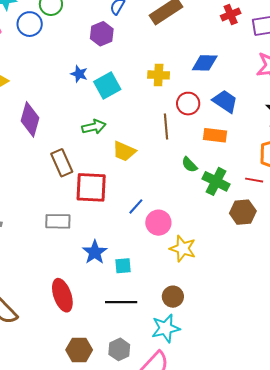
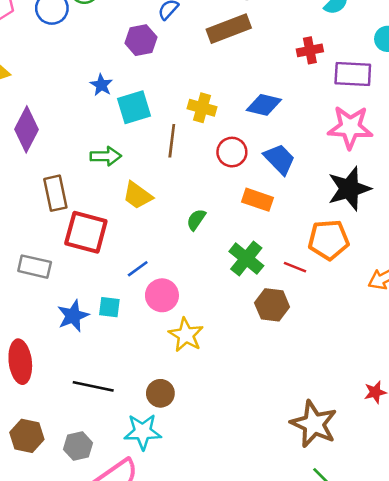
brown line: (166, 127) -> (172, 141), moved
green semicircle: (189, 165) -> (196, 220), moved, turned 66
cyan square: (123, 266) -> (109, 307), moved

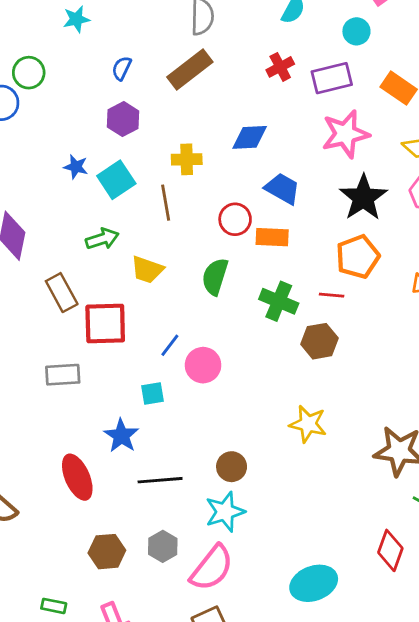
purple hexagon: (141, 40) -> (123, 119), moved
red circle: (232, 152) -> (235, 219), moved
green semicircle: (196, 220) -> (215, 277), size x1.5
blue star: (73, 316) -> (121, 436), moved
yellow star: (186, 335) -> (308, 424), moved

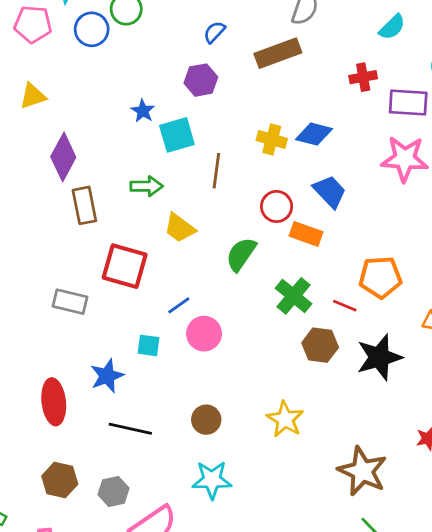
yellow cross: (187, 159) -> (272, 139), moved
black star: (363, 198) -> (379, 357), moved
brown rectangle: (62, 293) -> (84, 205), moved
brown circle: (232, 467) -> (206, 420), moved
cyan star: (225, 512) -> (212, 480), moved

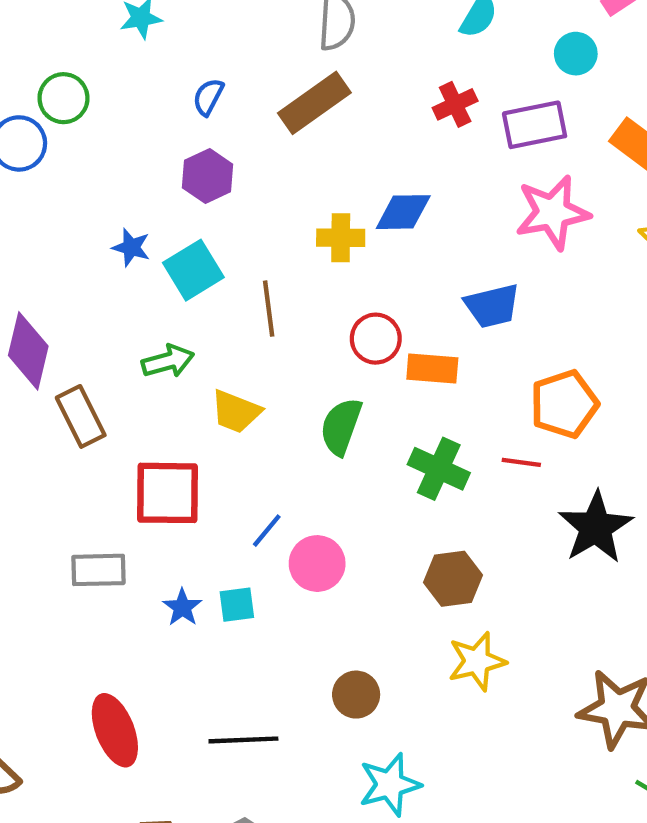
blue trapezoid: (330, 192) -> (492, 306), moved, turned 135
brown hexagon: (320, 345) -> (453, 579), moved
blue star: (107, 376) -> (182, 607), moved, size x0.7
yellow star: (285, 419) -> (477, 661), turned -30

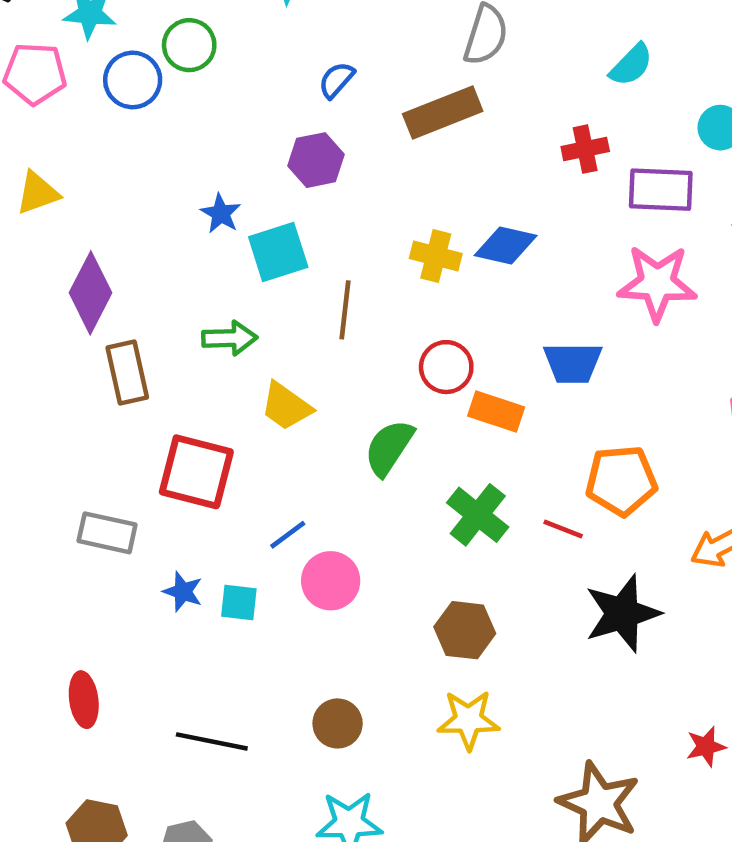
blue star: (182, 607) -> (183, 592), turned -30
red ellipse: (115, 730) -> (84, 700), size x0.7

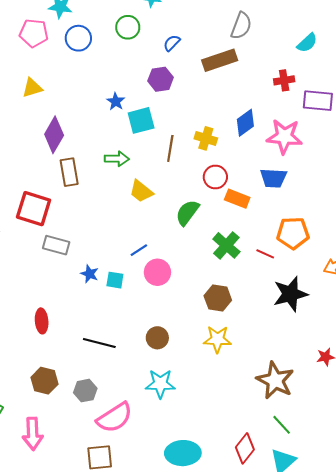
green circle: (189, 45) -> (128, 27), moved
blue diamond: (506, 245) -> (245, 123), turned -52
yellow cross: (436, 256) -> (206, 138), moved
pink star: (657, 283) -> (284, 136), moved
red square: (196, 472) -> (34, 209), moved

